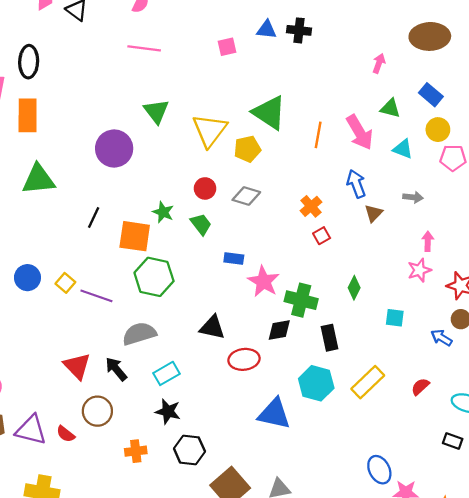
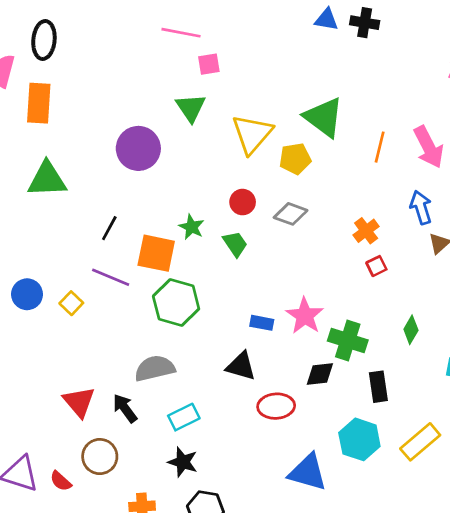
pink square: (227, 47) -> (209, 64), moved
blue rectangle: (234, 258) -> (262, 323), moved
purple line: (96, 296) -> (111, 277), moved

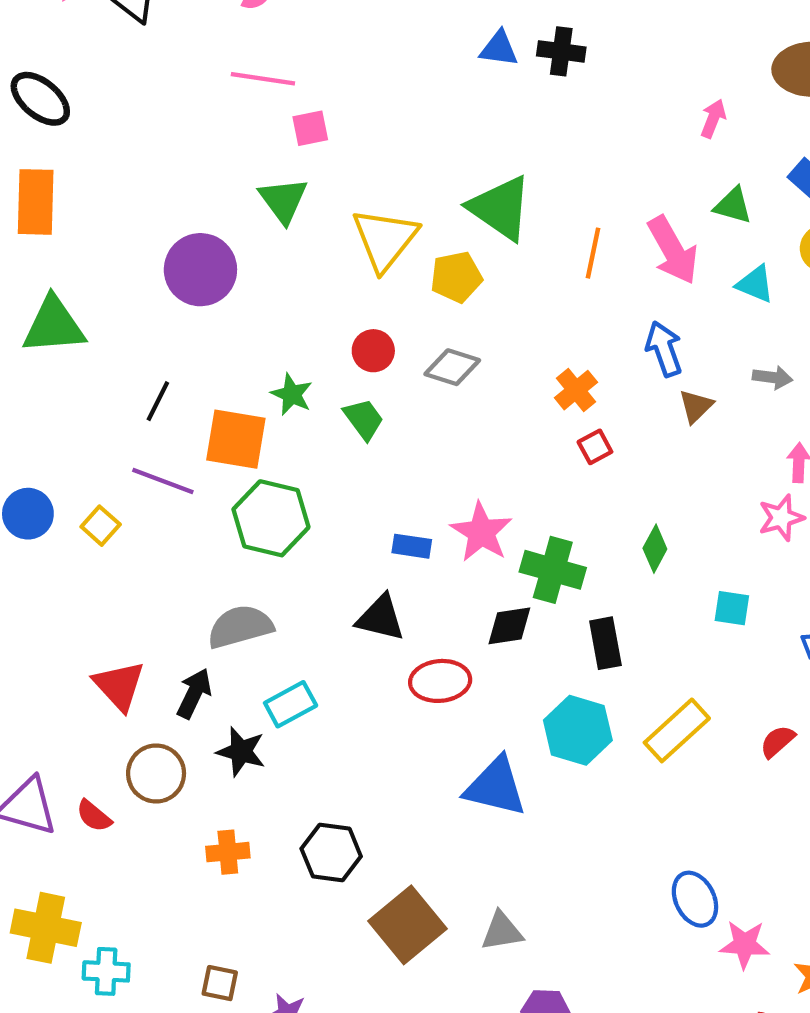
black ellipse: (44, 40) -> (40, 99), turned -54
black arrow: (125, 408) -> (194, 693), turned 64
black star: (183, 462) -> (241, 752), moved

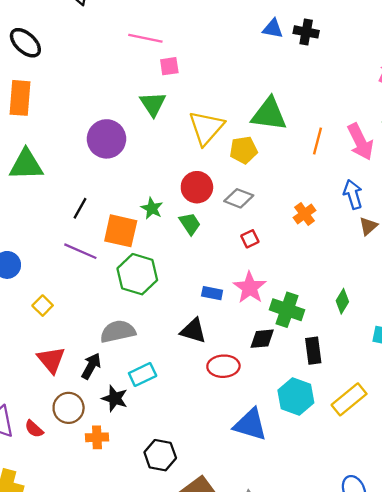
green triangle: (500, 208) -> (269, 114), turned -30
red circle: (373, 351) -> (197, 187), size x1.4
red square: (595, 447) -> (250, 239), moved
yellow square: (101, 526) -> (43, 306), moved
orange cross: (228, 852) -> (97, 437), moved

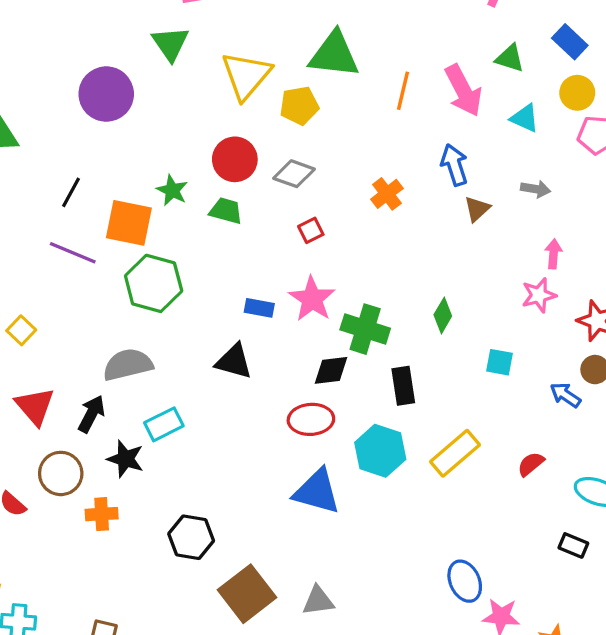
green trapezoid: (190, 224) -> (226, 211), turned -40
red ellipse: (223, 366) -> (311, 419), moved

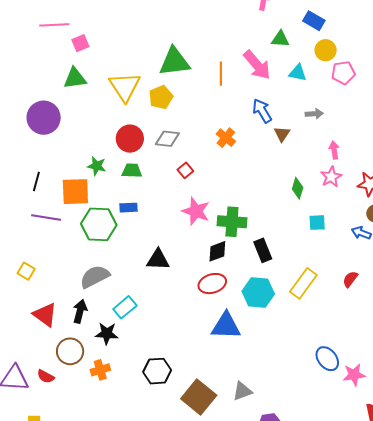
green triangle: (170, 44) -> (75, 78), turned -50
blue rectangle: (259, 308) -> (129, 208), moved
green diamond: (443, 315) -> (298, 188), moved

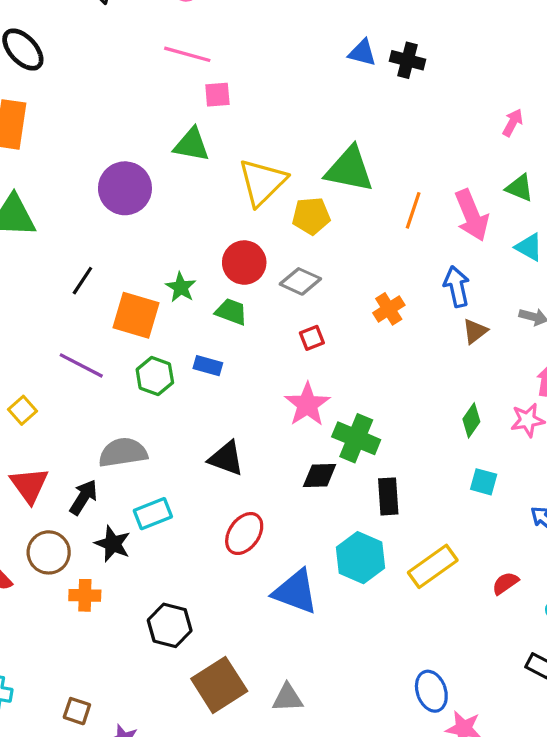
purple line: (46, 217) -> (81, 365), moved
green hexagon: (99, 224) -> (155, 376), size x0.7
red ellipse: (212, 284) -> (244, 534), moved, turned -56

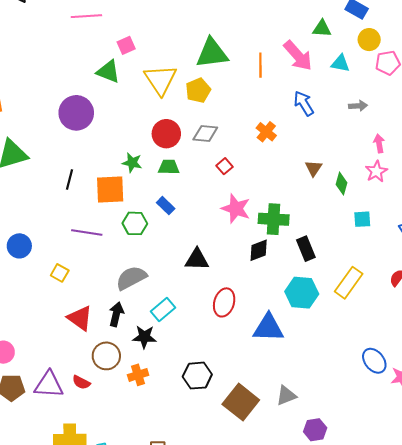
pink square: (217, 95) -> (126, 45), moved
green triangle: (192, 145) -> (108, 72), turned 30
brown triangle: (475, 331) -> (314, 168), moved
blue rectangle: (208, 366) -> (166, 206), turned 48

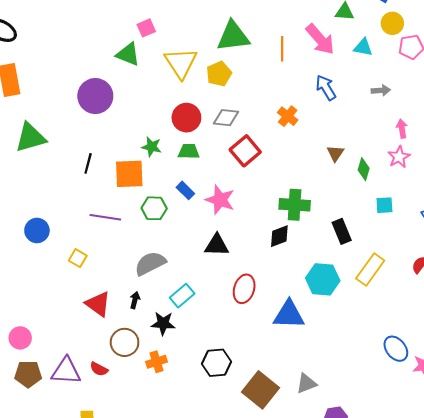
red square: (225, 166) -> (245, 151), size x1.8
pink star: (236, 209) -> (220, 200), moved
black rectangle: (306, 249) -> (342, 231), moved
black arrow: (116, 314) -> (135, 300), size x0.7

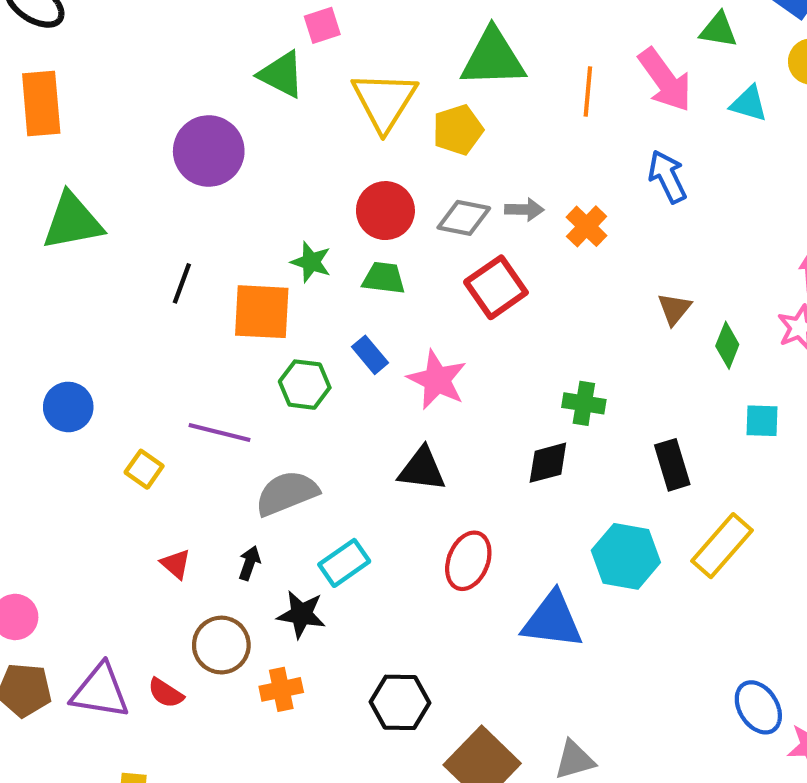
gray arrow: (381, 90) -> (524, 210), moved
green cross: (295, 205) -> (584, 403), size x0.7
purple line: (105, 217) -> (219, 432), moved
red triangle: (98, 304) -> (176, 564), size x0.6

